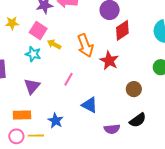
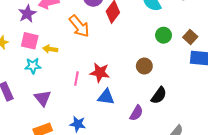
orange arrow: (85, 45) -> (79, 26), moved
red star: (109, 61) -> (100, 72), moved
purple semicircle: (112, 129) -> (136, 113), turned -35

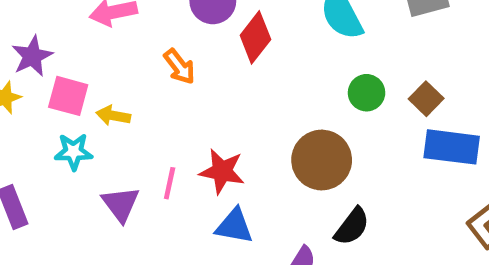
purple star: (27, 14) -> (32, 56), moved
orange arrow: (79, 26) -> (179, 67), size x0.7
brown circle: (144, 66) -> (322, 160), size x1.6
purple triangle: (43, 98) -> (121, 204), moved

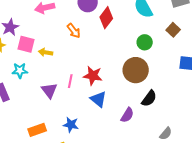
green circle: (367, 93) -> (145, 42), moved
brown square: (426, 99) -> (173, 30), moved
cyan star: (74, 152) -> (20, 71), moved
blue triangle: (234, 226) -> (98, 99), turned 30

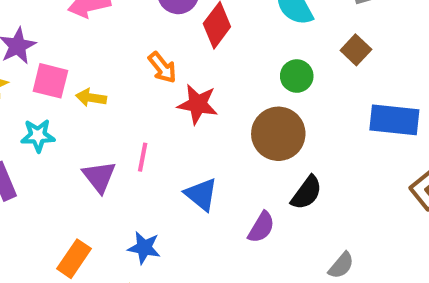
orange arrow: (74, 31) -> (162, 67), moved
red star: (93, 76) -> (198, 104), moved
orange rectangle: (37, 130) -> (74, 259), turned -36

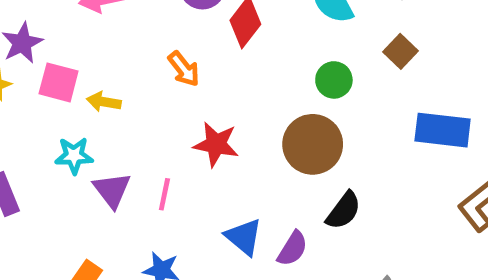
red star: (198, 104) -> (216, 144), moved
cyan star: (38, 136) -> (74, 156), moved
pink line: (143, 157) -> (164, 194), moved
blue triangle: (201, 194) -> (244, 237), moved

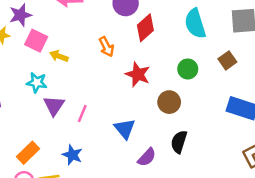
red star: (216, 144) -> (138, 74), moved
brown circle: (313, 144) -> (169, 102), size x0.7
black semicircle: (344, 211) -> (179, 142), turned 150
blue triangle: (244, 237) -> (125, 129), moved

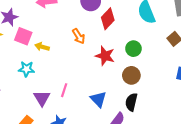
green circle: (188, 69) -> (133, 49), moved
purple triangle: (54, 106) -> (42, 98), moved
black semicircle: (179, 142) -> (131, 102), moved

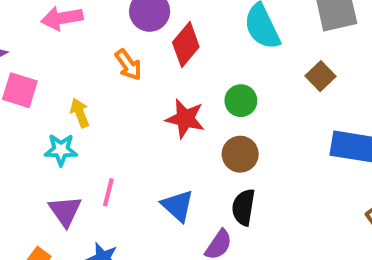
orange arrow: (79, 36) -> (128, 65), moved
yellow arrow: (42, 47) -> (80, 113), moved, turned 56
cyan star: (26, 69) -> (61, 150), moved

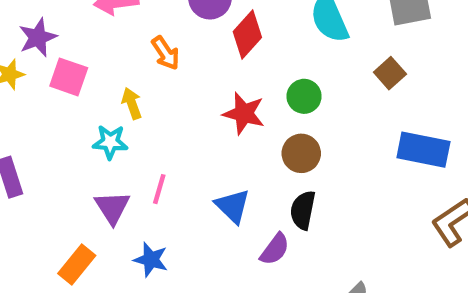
orange arrow: (128, 65) -> (166, 53), moved

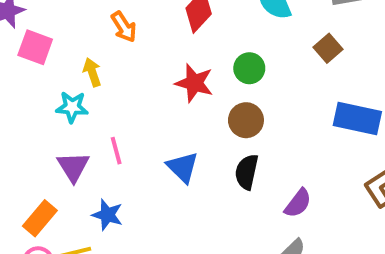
pink line: (159, 189) -> (116, 151), turned -32
purple semicircle: (275, 249) -> (298, 203), moved

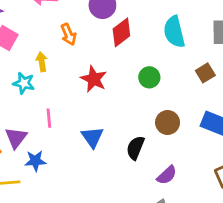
red star: (194, 83) -> (94, 79), moved
brown circle: (246, 120) -> (168, 122), moved
purple triangle: (73, 167) -> (16, 138), moved
blue star: (107, 215) -> (35, 161), turned -30

